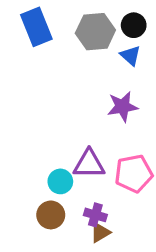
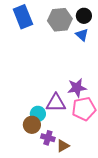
purple star: (122, 107) -> (77, 88), moved
brown circle: (51, 215) -> (32, 125), moved
purple cross: (95, 215) -> (48, 138), moved

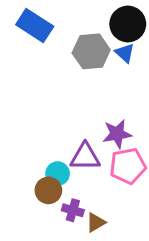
black circle: (84, 16) -> (128, 24), size x1.5
blue rectangle: (23, 17) -> (35, 26), turned -35
gray hexagon: (60, 20) -> (91, 51), moved

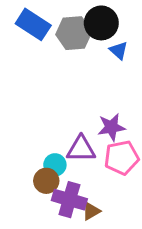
black circle: (128, 24) -> (101, 23), moved
gray hexagon: (91, 51) -> (74, 33), moved
purple cross: (73, 210) -> (69, 200), size x1.6

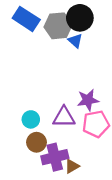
blue triangle: (119, 50) -> (75, 41), moved
cyan circle: (55, 165) -> (31, 119), moved
purple cross: (69, 200) -> (55, 157), turned -30

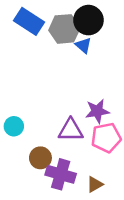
cyan circle: (31, 119) -> (14, 126), moved
purple cross: (55, 157) -> (61, 174), turned 30
brown triangle: (72, 166) -> (95, 184), moved

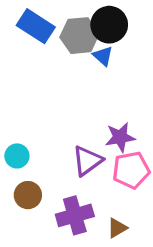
purple triangle: (71, 130) -> (87, 161), turned -36
brown circle: (40, 158) -> (28, 195), moved
purple cross: (61, 174) -> (75, 215), turned -32

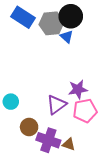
brown circle: (28, 195) -> (29, 127), moved
purple cross: (75, 215) -> (48, 140), turned 35
brown triangle: (117, 228) -> (69, 144), moved, turned 48

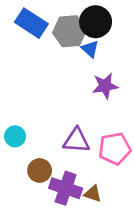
purple star: (78, 89) -> (105, 86), moved
purple triangle: (57, 105) -> (76, 140), turned 40

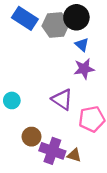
blue triangle: (90, 49) -> (82, 45), moved
cyan circle: (15, 136) -> (12, 100), moved
purple triangle: (76, 140) -> (62, 99), moved, turned 30

